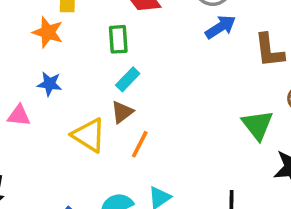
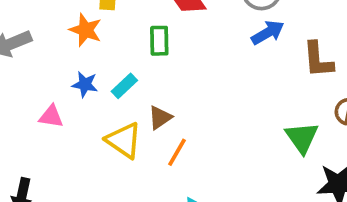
cyan rectangle: (128, 79) -> (124, 86), moved

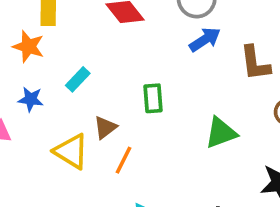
green rectangle: (159, 41) -> (153, 98), moved
cyan rectangle: (124, 86) -> (78, 79), moved
green triangle: (302, 138) -> (221, 133), moved, turned 48

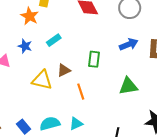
blue arrow: (205, 40) -> (129, 44), moved
yellow triangle: (71, 151) -> (42, 80), turned -30
orange line: (123, 160) -> (81, 92), moved, turned -56

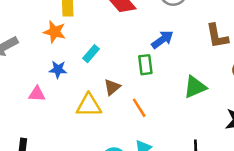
blue arrow: (129, 44) -> (162, 40), moved

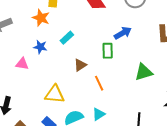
yellow triangle: (89, 105) -> (55, 94), moved

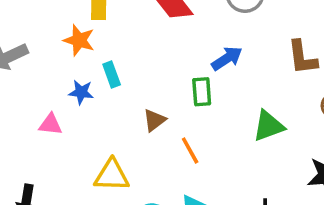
cyan rectangle: (67, 38) -> (112, 75), moved, turned -64

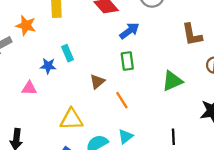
orange star: (79, 40) -> (26, 25), moved
blue arrow: (227, 58) -> (129, 31), moved

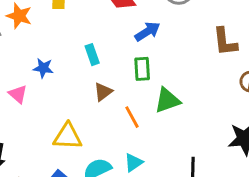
cyan rectangle: (67, 53) -> (92, 55), moved
green triangle: (172, 81) -> (167, 100), moved
pink triangle: (29, 88) -> (18, 94), turned 35

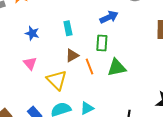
pink triangle: (18, 94) -> (30, 63), moved
orange line: (132, 117) -> (90, 67), moved
yellow triangle: (68, 137) -> (57, 80), moved, turned 35

